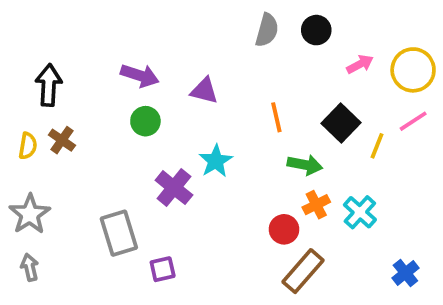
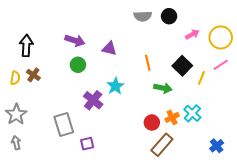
gray semicircle: (267, 30) -> (143, 16), turned 72
orange cross: (316, 205) -> (172, 117), moved

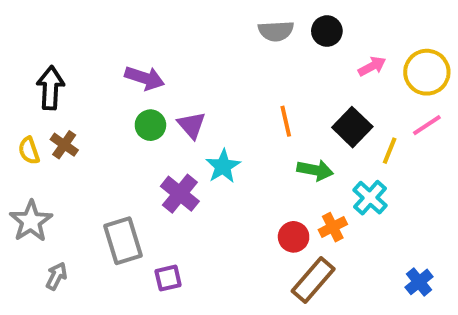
purple triangle: (109, 49) -> (192, 125), moved, turned 35
yellow semicircle: (15, 78) -> (29, 151), turned 152
cyan cross: (192, 113) -> (370, 198), moved
gray arrow: (16, 143) -> (56, 276), moved, turned 40

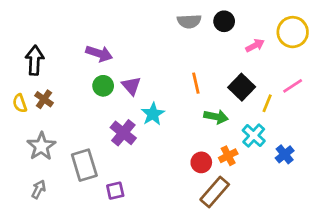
yellow circle: (427, 72) -> (293, 32), moved
gray star: (31, 221) -> (41, 146), moved
blue cross: (419, 282) -> (285, 154), moved

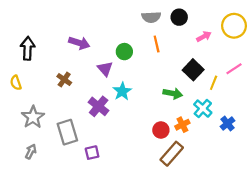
orange line: (196, 83) -> (157, 44), moved
green circle: (103, 86) -> (124, 52), moved
brown cross: (44, 99) -> (64, 79), moved

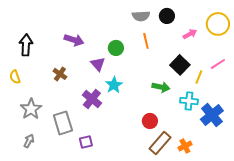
cyan cross: (203, 109) -> (189, 101), turned -36
blue cross: (228, 124) -> (212, 115), size x1.6
orange cross: (182, 125) -> (185, 146), moved

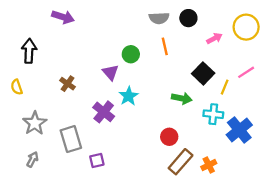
purple arrow: (74, 40) -> (63, 17), moved

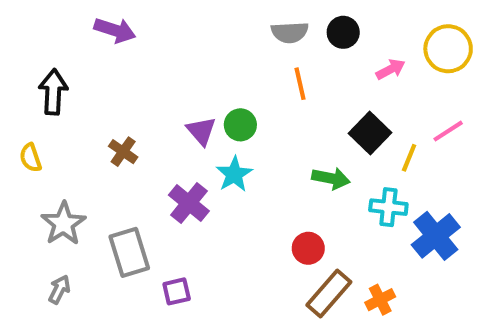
green circle: (131, 54) -> (240, 125), moved

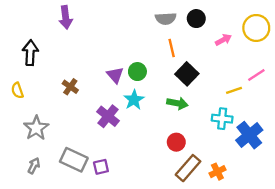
purple arrow: (115, 30) -> (66, 17), turned 65
black square: (370, 133) -> (187, 74), moved
yellow line: (409, 158) -> (234, 90), turned 49
green arrow: (331, 178) -> (177, 103), moved
gray rectangle: (129, 252) -> (74, 160), moved, turned -48

